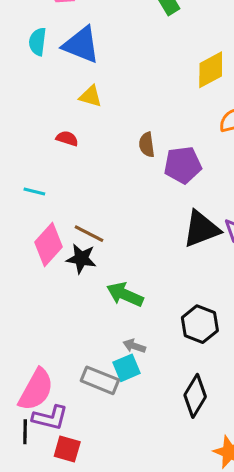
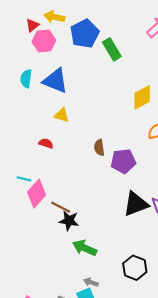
pink diamond: (48, 245) -> (37, 194), moved
black star: (81, 259) -> (69, 221), moved

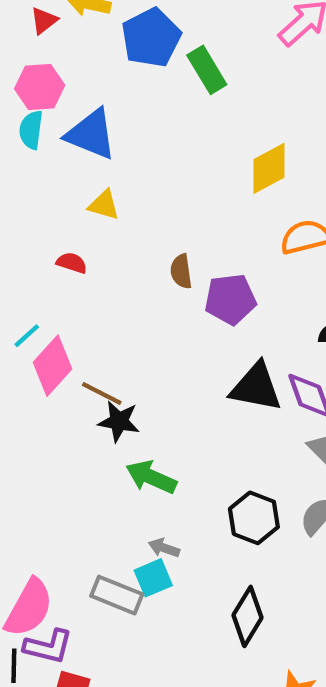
pink hexagon: (44, 41) -> (40, 87), moved
cyan line: (24, 179) -> (27, 336), turned -56
black triangle: (136, 204) -> (256, 387), turned 32

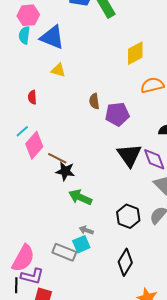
red semicircle: (72, 263) -> (32, 97), moved, turned -112
black triangle: (256, 387) -> (129, 155), turned 44

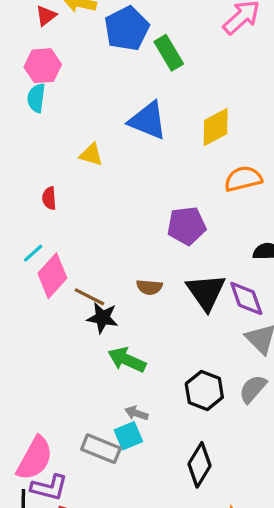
blue triangle: (52, 37) -> (148, 121), moved
brown semicircle: (94, 101) -> (149, 287), moved, turned -77

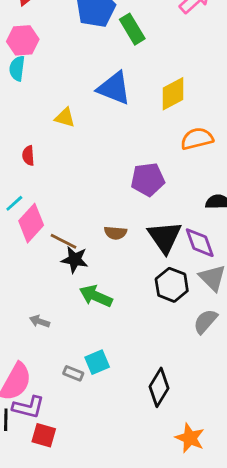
black hexagon: (204, 391) -> (172, 285), moved
gray arrow: (136, 413) -> (40, 321), moved
gray rectangle: (101, 449) -> (73, 373), size x0.6

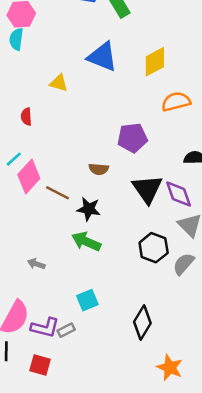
brown semicircle: (115, 233) -> (99, 169), moved
black star: (75, 260) -> (89, 209), moved
black hexagon: (172, 285) -> (154, 248), moved
gray rectangle: (73, 373) -> (66, 330), moved, turned -49
purple L-shape: (28, 407) -> (45, 328), moved

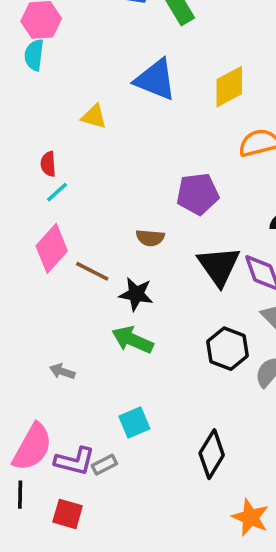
cyan line: (14, 159) -> (57, 192), moved

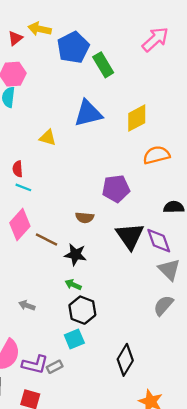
blue triangle: (155, 80) -> (88, 113), turned -36
cyan line: (57, 192) -> (23, 187), turned 63
green arrow: (133, 340) -> (73, 285), size x0.6
black hexagon: (228, 349) -> (82, 310), moved

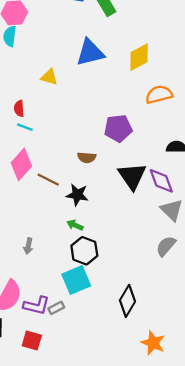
gray arrow: (27, 305) -> (28, 246), turned -98
cyan square: (74, 339) -> (76, 280), size x1.4

